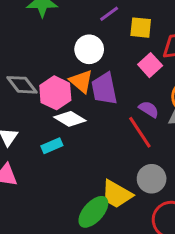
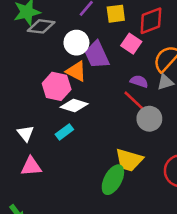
gray diamond: (22, 85) -> (41, 26), moved, turned -32
purple trapezoid: (104, 89) -> (97, 55), moved
gray circle: (152, 179) -> (149, 119), moved

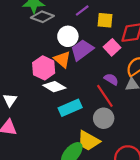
purple trapezoid: (97, 55) -> (82, 50), turned 65
gray circle: (149, 119) -> (104, 118), moved
cyan rectangle: (64, 132) -> (70, 108), moved, size x1.5

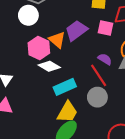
white circle: (68, 36) -> (28, 15), moved
pink square: (112, 47) -> (106, 28), turned -35
yellow trapezoid: (88, 141) -> (67, 112), moved, turned -90

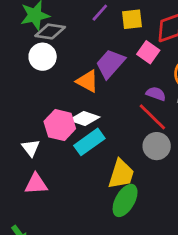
pink square: (106, 28) -> (148, 52), turned 35
pink hexagon: (39, 48) -> (60, 125), moved
cyan rectangle: (65, 87) -> (89, 142), moved

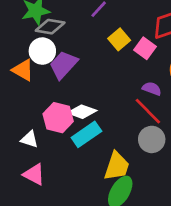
yellow square: (132, 19) -> (119, 39), moved, turned -35
purple trapezoid: (110, 64) -> (63, 65), moved
orange triangle: (87, 81) -> (23, 70), moved
white triangle: (31, 148) -> (29, 139), turned -36
pink triangle: (36, 184) -> (34, 174), turned 30

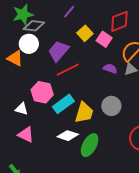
purple trapezoid: (63, 65) -> (58, 51), moved
red line: (148, 111) -> (68, 70), moved, turned -70
white diamond: (82, 112) -> (68, 136), moved
yellow trapezoid: (117, 166) -> (84, 113), moved

